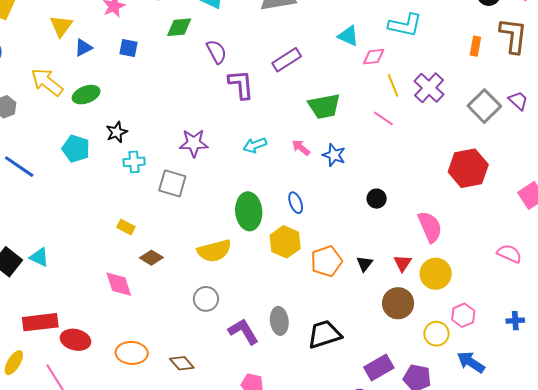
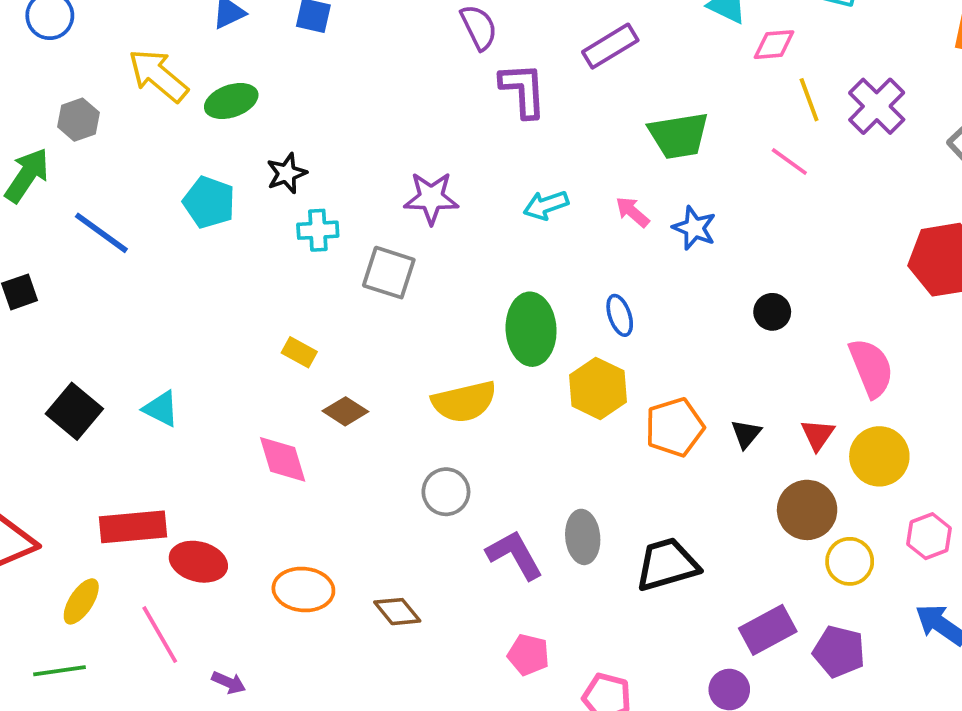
cyan triangle: (39, 257) -> (161, 409), moved
yellow circle: (436, 334) -> (850, 561), moved

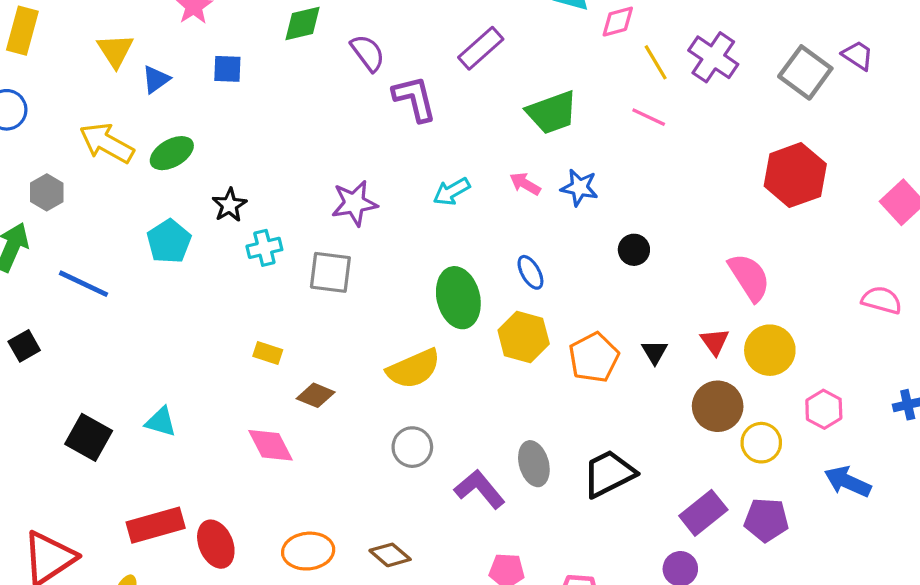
cyan pentagon: (209, 202) -> (169, 241), turned 30
black circle: (772, 312) -> (634, 250), moved
red ellipse: (198, 562) -> (216, 544), turned 63

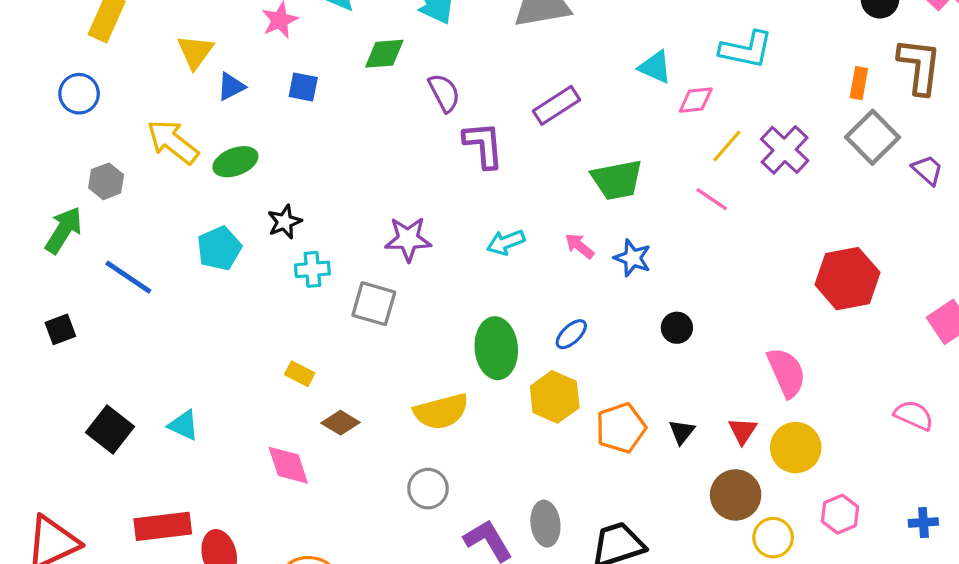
yellow line: (656, 62) -> (727, 146), turned 63
gray square: (805, 72) -> (872, 137), moved
blue ellipse: (530, 272) -> (571, 334), turned 68

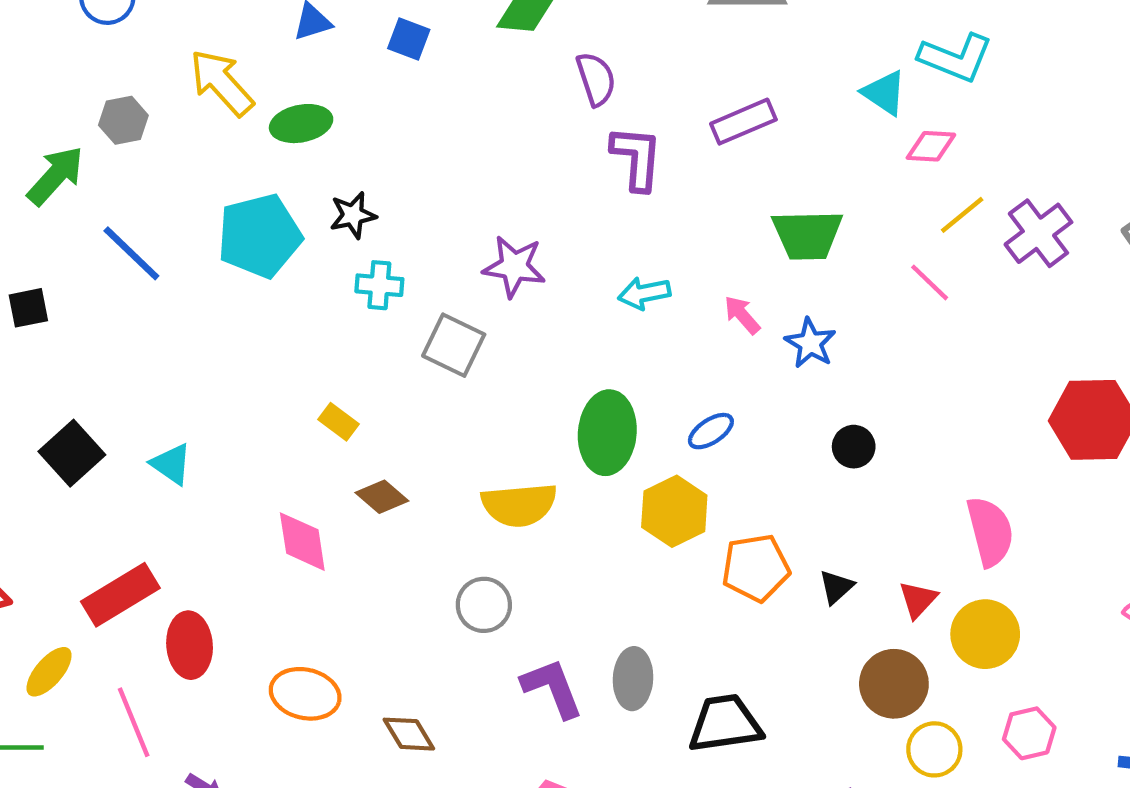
cyan L-shape: (746, 50) -> (956, 58), moved
cyan pentagon: (219, 248) -> (259, 236), size x1.4
red rectangle: (163, 526) -> (120, 595), turned -34

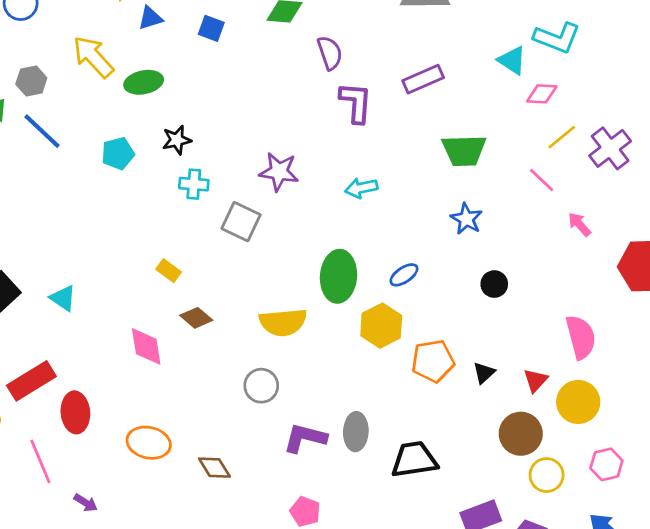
cyan pentagon: (259, 236) -> (118, 153), size x0.6
blue line: (131, 253) -> (42, 131), moved
pink arrow: (742, 315) -> (579, 224), moved
purple L-shape: (552, 688) -> (305, 438), turned -54

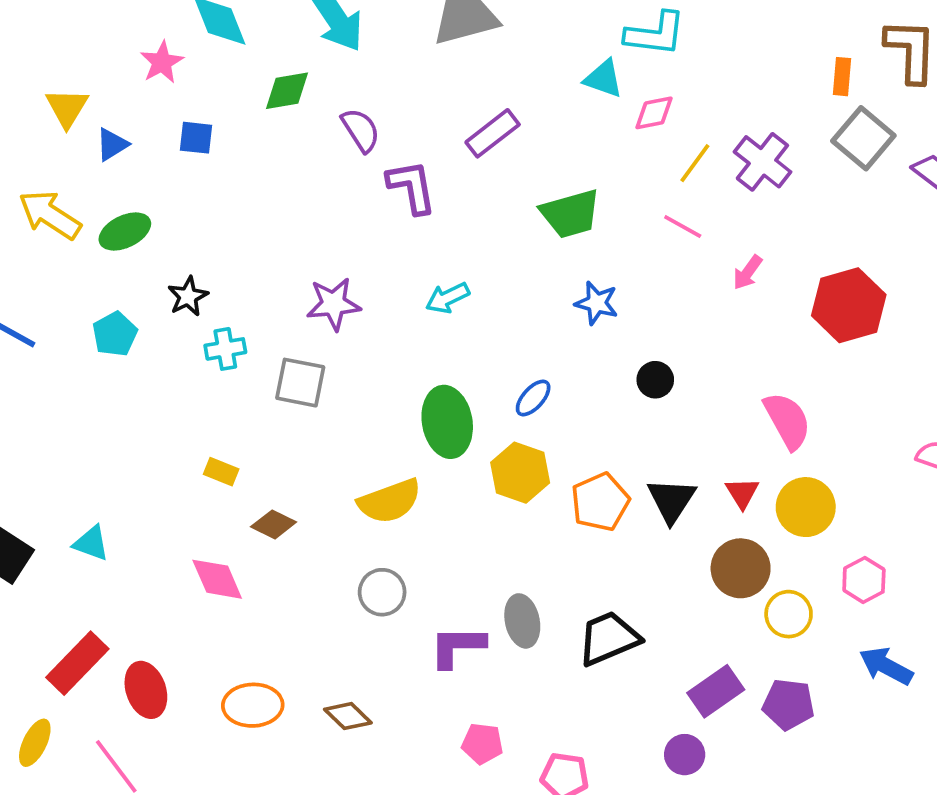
pink arrow: (579, 224) -> (748, 272), turned -88
black triangle: (484, 373) -> (671, 500), size x1.6

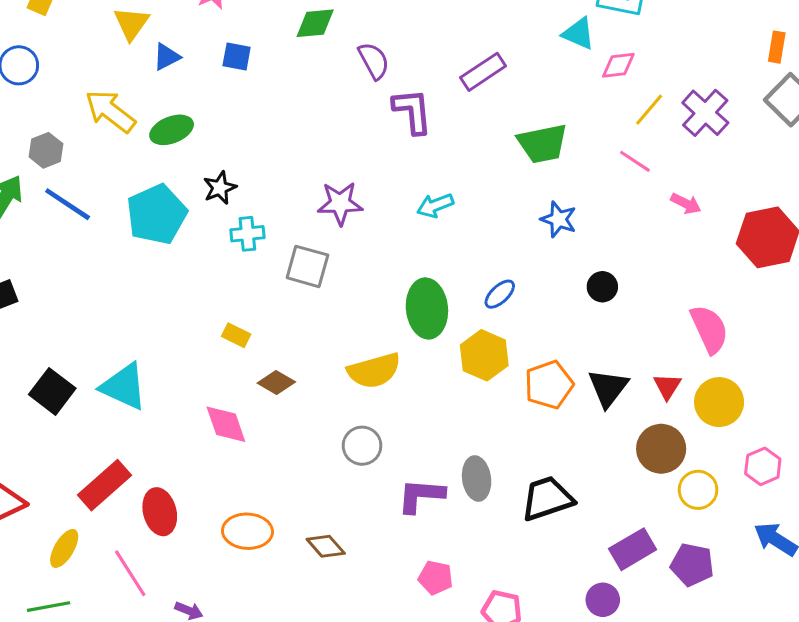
pink arrow: (748, 272) -> (686, 204), turned -104
cyan pentagon: (115, 334) -> (157, 214), size x1.6
cyan triangle: (91, 543) -> (124, 387), size x1.6

